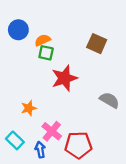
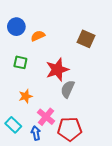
green square: (46, 53) -> (20, 62), moved
gray semicircle: (109, 100) -> (68, 89), moved, turned -96

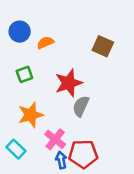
green square: (20, 62) -> (24, 74), turned -32
orange star: (26, 96) -> (31, 115), size x1.5
blue arrow: (36, 133) -> (61, 160), moved

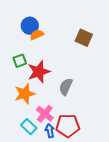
blue circle: (20, 32) -> (30, 26), moved
red star: (69, 83) -> (39, 72), moved
cyan rectangle: (16, 149) -> (29, 127), moved

